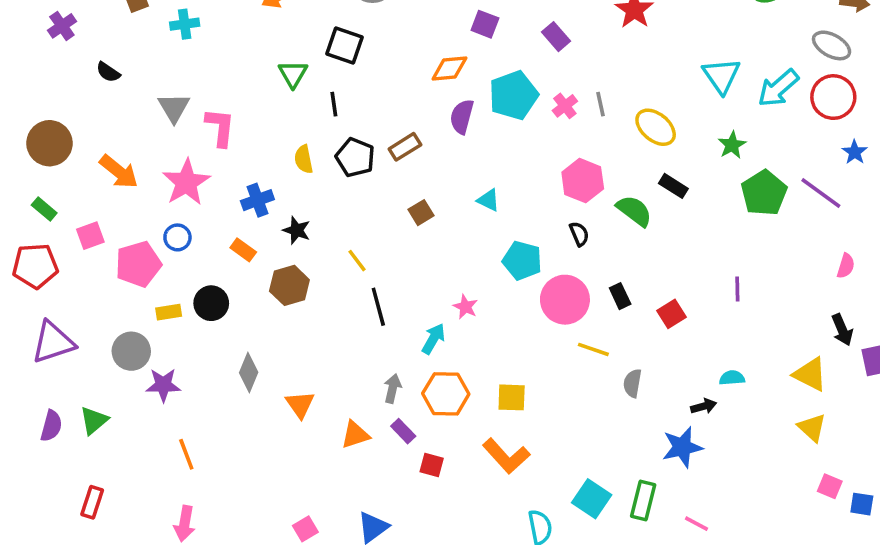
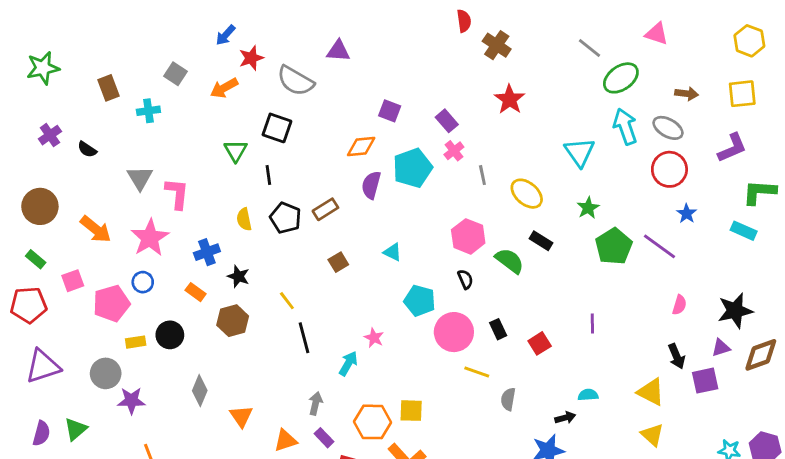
purple cross: (62, 26) -> (50, 135), moved
cyan arrow: (778, 88) -> (625, 126), moved, turned 112
pink cross: (565, 106) -> (454, 151), moved
orange hexagon: (446, 394) -> (373, 422), moved

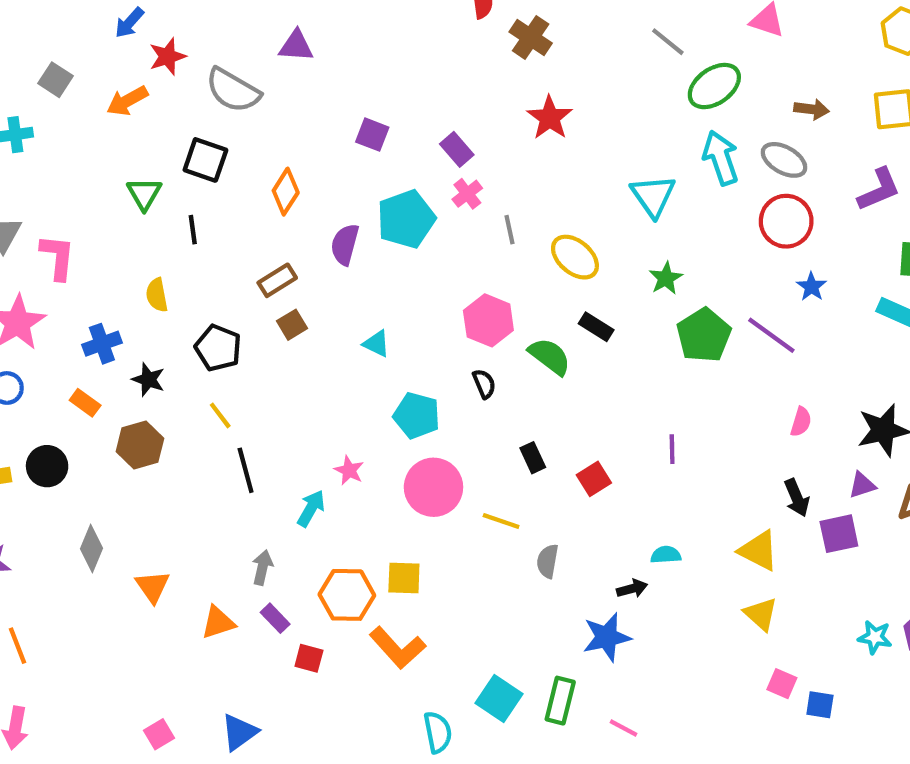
orange diamond: (361, 146) -> (286, 192), moved, turned -52
black pentagon: (285, 218) -> (218, 348), moved
brown square: (338, 262) -> (292, 325), moved
pink circle: (454, 332) -> (433, 487), moved

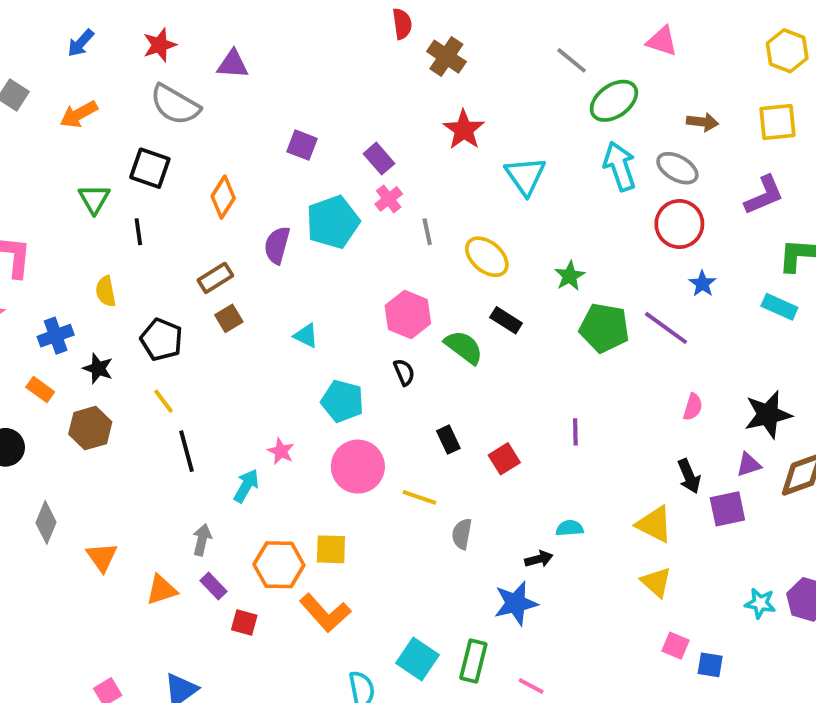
red star: (167, 56) -> (160, 45), moved
cyan triangle: (653, 196) -> (525, 176), moved
green pentagon: (704, 335) -> (604, 328), turned -30

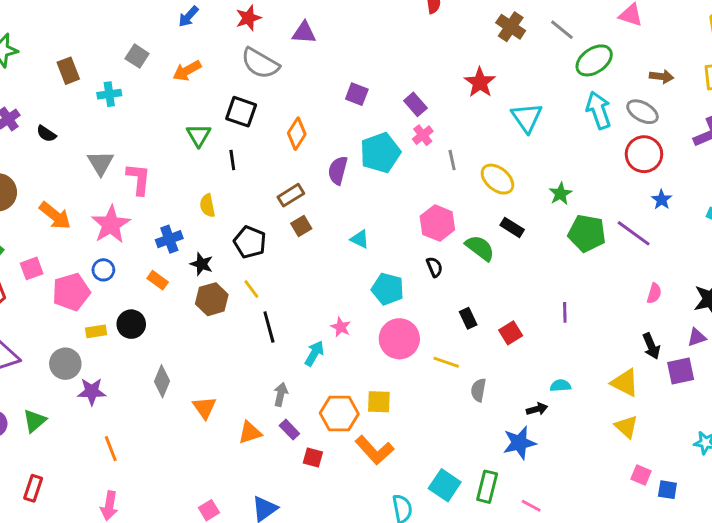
brown cross: (446, 57) -> (511, 27), moved
brown hexagon: (90, 428) -> (212, 299), moved

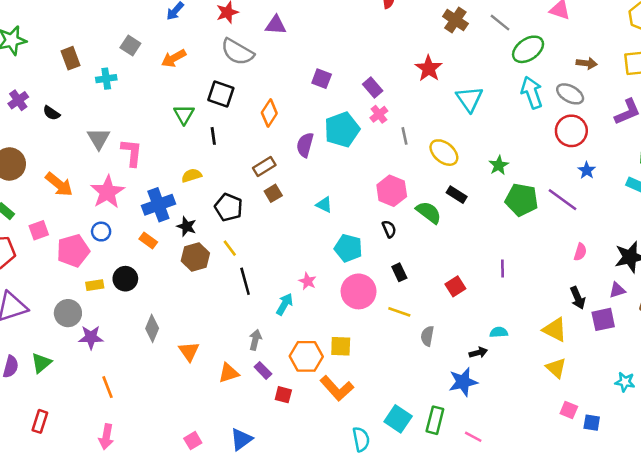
yellow semicircle: (207, 205) -> (192, 175), turned 84
blue cross: (169, 239) -> (158, 205), size x1.4
black rectangle: (468, 318) -> (399, 272), moved

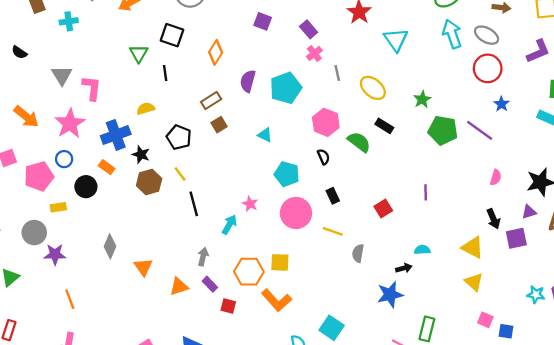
cyan pentagon: (342, 130) -> (286, 88), moved
black circle: (125, 279) -> (86, 187), moved
green rectangle: (435, 420) -> (427, 329), moved

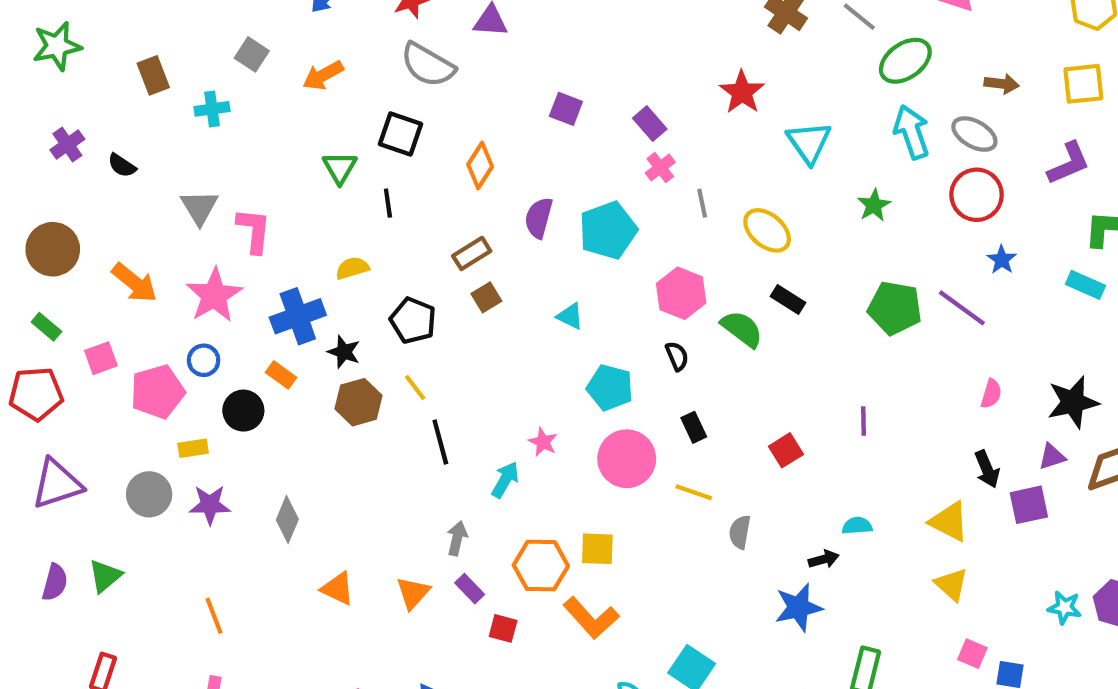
green star: (422, 99) -> (874, 205), moved
purple star: (55, 254) -> (210, 505), moved
orange triangle: (143, 267) -> (338, 589), moved, turned -30
orange triangle: (179, 287) -> (413, 593), turned -30

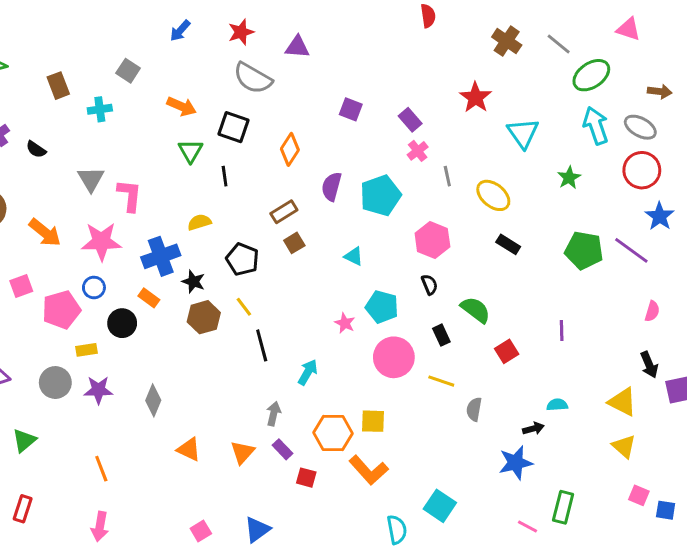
orange arrow: (323, 75) -> (182, 106), moved, turned -128
blue star: (1002, 260) -> (660, 216), size x1.4
pink star: (214, 295) -> (101, 241), turned 30
green semicircle: (742, 329) -> (476, 310), moved
pink star: (543, 442) -> (345, 323), moved

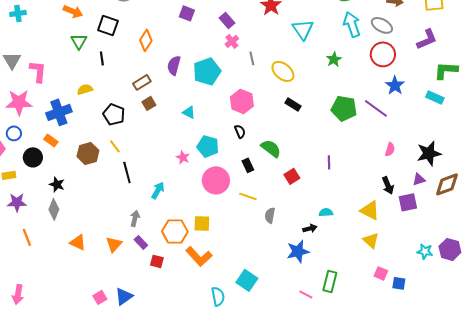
black star: (193, 282) -> (57, 184), moved
orange line: (101, 469) -> (27, 237), moved
pink square: (201, 531) -> (100, 297), moved

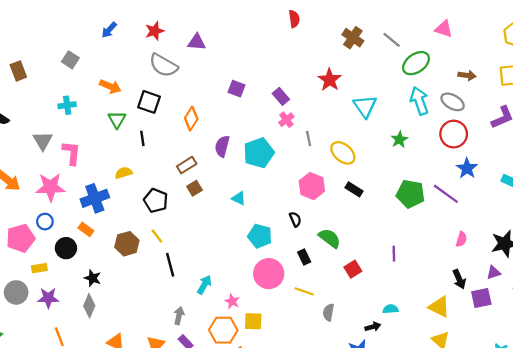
cyan cross: (18, 13) -> (67, 105), moved
pink hexagon: (242, 101) -> (312, 186), moved
pink star: (183, 157) -> (232, 301), moved

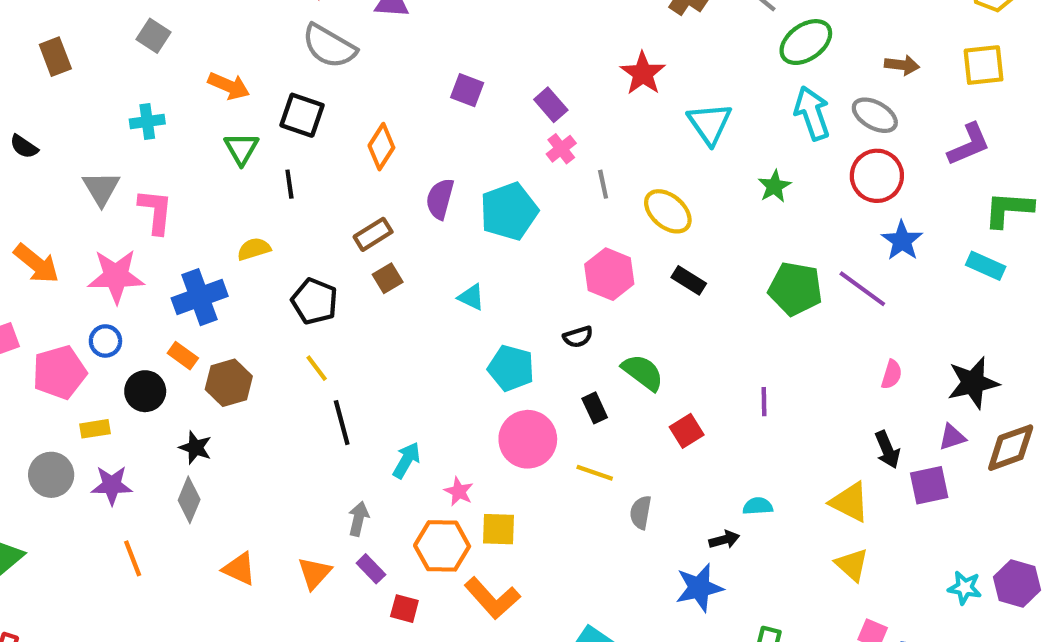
black semicircle: (295, 219) -> (578, 337), turned 96
brown hexagon: (127, 244) -> (229, 383), moved

